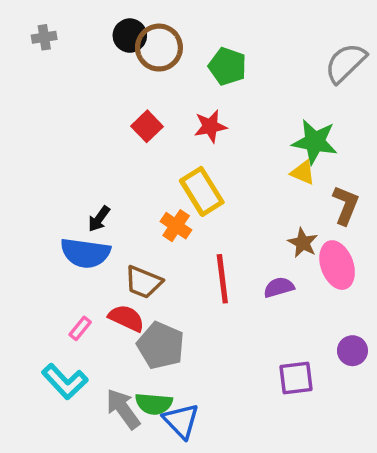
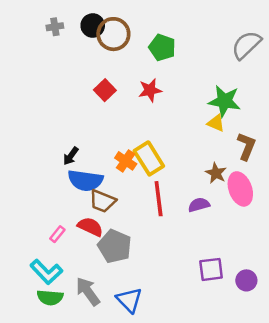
gray cross: (44, 37) -> (55, 27), moved
yellow rectangle: (202, 191) -> (149, 158), moved
blue semicircle: (85, 253) -> (85, 180), moved
purple circle: (352, 351) -> (246, 280), moved
green semicircle: (154, 404) -> (50, 298), moved

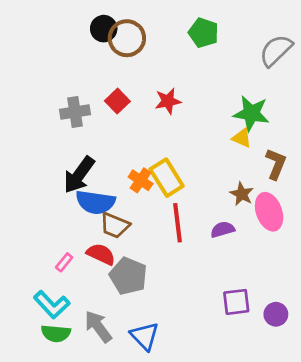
gray cross: (55, 27) -> (75, 112), moved, size x1.5
green pentagon: (162, 47) -> (203, 33), moved
black arrow: (71, 156) -> (79, 175), size x1.8

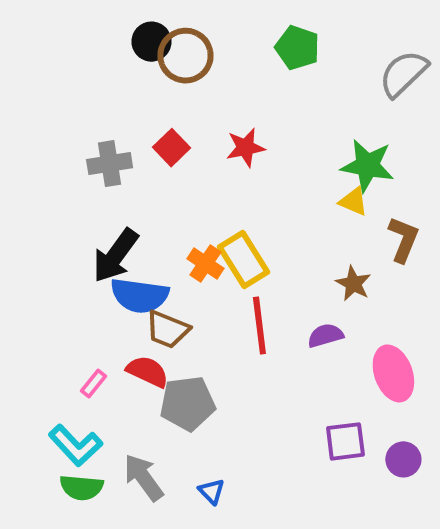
pink ellipse: (269, 212) -> (393, 373), moved
gray pentagon: (128, 276) -> (187, 403), turned -30
blue triangle: (145, 336) -> (211, 491), size x0.6

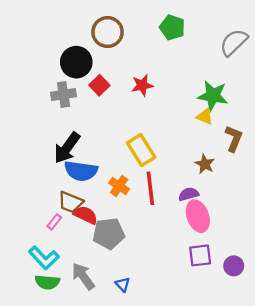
black circle: (152, 42) -> (76, 62), moved, size x1.4
orange cross: (205, 264) -> (119, 186), moved
brown trapezoid: (168, 329) -> (70, 202), moved
pink ellipse: (393, 373) -> (198, 216), moved

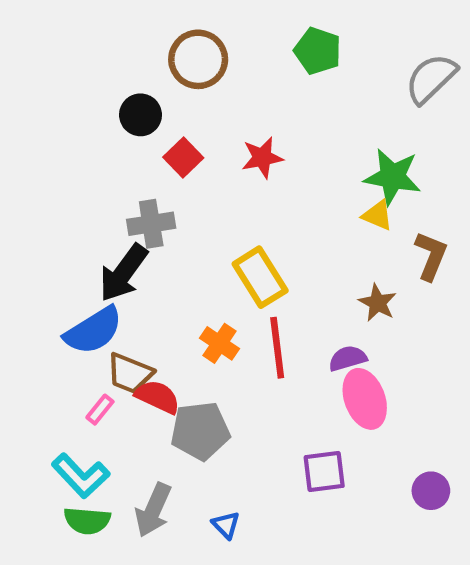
black circle: (76, 62) -> (140, 115), size x0.7
gray cross: (64, 95) -> (151, 224), moved
blue semicircle: (81, 171) -> (93, 331), moved, turned -40
purple square: (200, 255) -> (324, 472), moved
gray arrow: (83, 276) -> (153, 510), turned -120

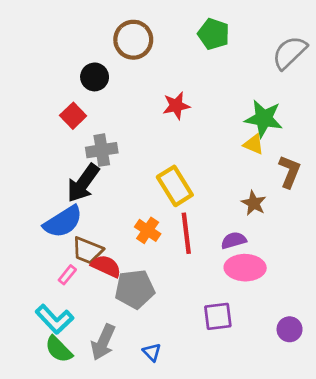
red square: (183, 158) -> (73, 116), moved
pink ellipse: (365, 399) -> (245, 268), turned -69
green semicircle: (87, 521) -> (59, 349), turned 40

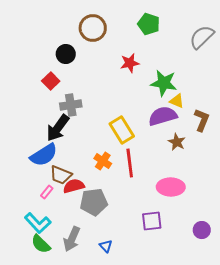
red star: (176, 106) -> (130, 63), moved
green star: (264, 119) -> (164, 83), moved
purple semicircle: (234, 240) -> (163, 116), moved, size x1.6
red semicircle: (106, 266) -> (74, 186), turned -40

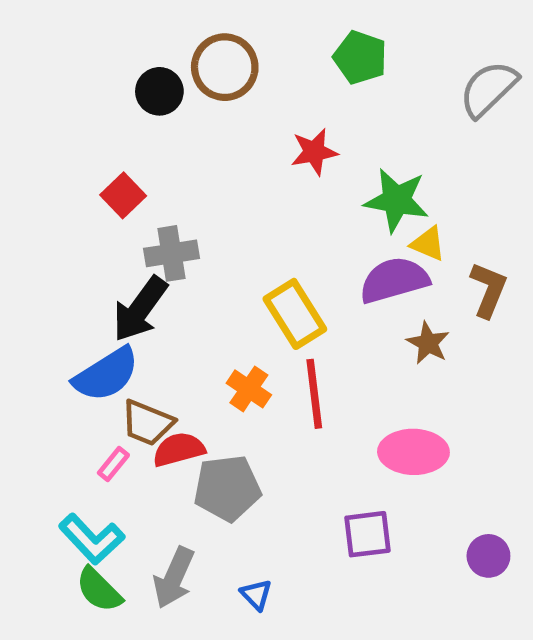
black circle: (66, 54) -> (159, 91), moved

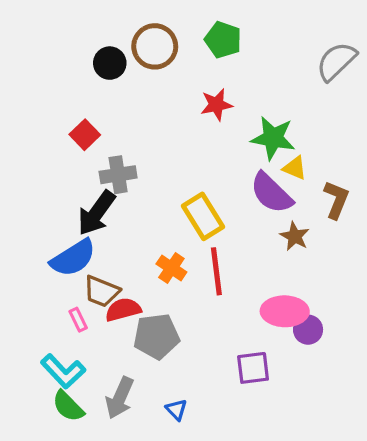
green pentagon: (360, 57) -> (223, 40), moved
purple semicircle: (394, 280) -> (271, 193), turned -120
pink rectangle: (113, 464) -> (78, 320), turned -65
purple circle: (488, 556) -> (308, 330), moved

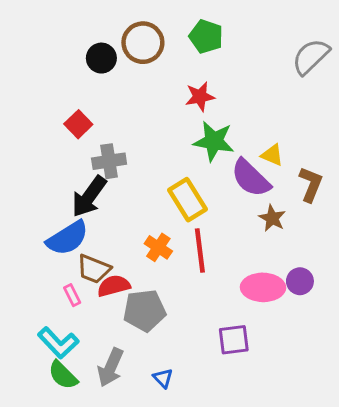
green star: (273, 138) -> (214, 141), moved
purple circle: (308, 330) -> (300, 281), moved

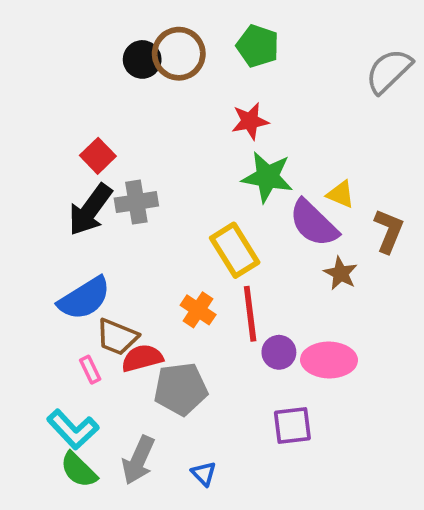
black circle: (101, 58) -> (142, 59), moved
black arrow: (89, 197) -> (90, 210), moved
purple circle: (300, 281) -> (279, 352), moved

